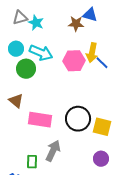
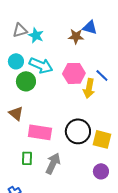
yellow arrow: (92, 53) -> (89, 88), moved
green rectangle: (32, 162) -> (27, 158), moved

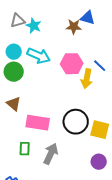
green circle: (26, 81) -> (14, 72), moved

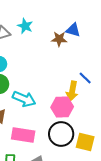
cyan star: (34, 26) -> (25, 26), moved
cyan arrow: (39, 56) -> (24, 99), moved
pink hexagon: (72, 64) -> (62, 107), moved

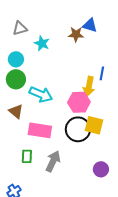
cyan star: (25, 26) -> (42, 43), moved
blue line: (85, 78) -> (102, 73), turned 56
yellow square: (85, 142) -> (94, 125), moved

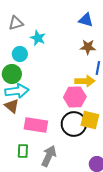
brown star: (76, 34) -> (88, 47), moved
cyan circle: (16, 59) -> (20, 54), moved
yellow arrow: (89, 86) -> (85, 81), turned -102
cyan arrow: (41, 94) -> (17, 91), moved, turned -30

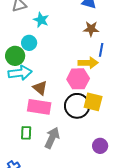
cyan circle: (20, 54) -> (29, 43), moved
brown triangle: (12, 106) -> (40, 88), moved

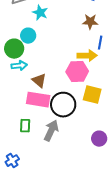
cyan arrow: (20, 73) -> (19, 66), size x0.7
black circle: (77, 106) -> (63, 105), moved

